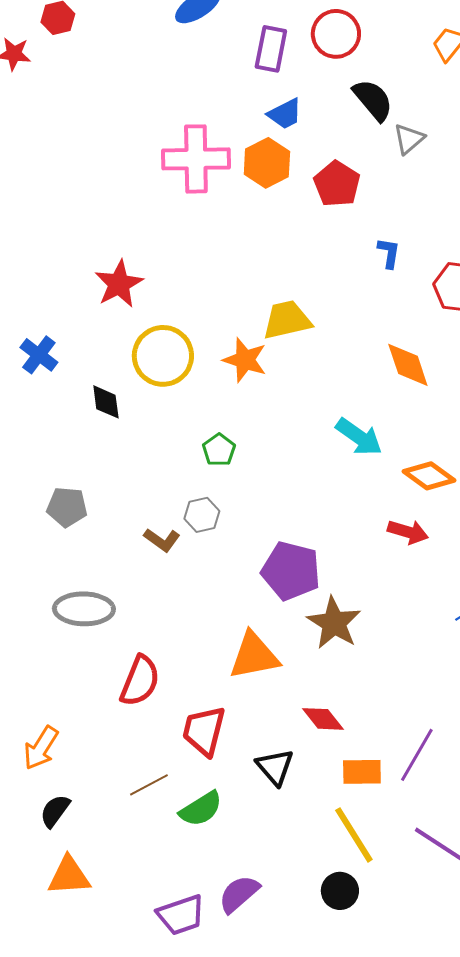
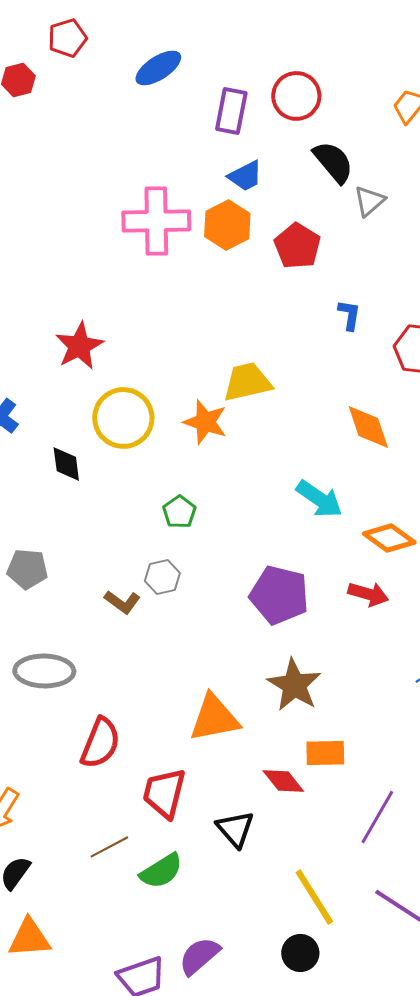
purple pentagon: (291, 571) -> (279, 595), moved
orange rectangle: (362, 772) -> (325, 753), moved

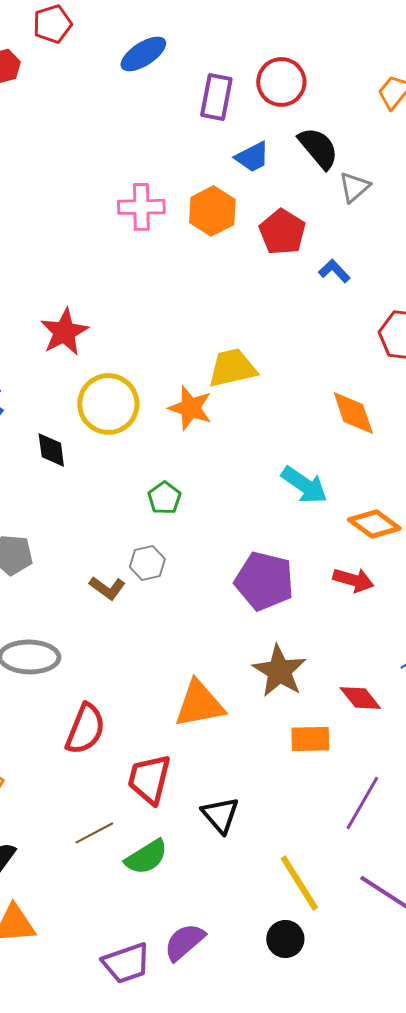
blue trapezoid: (245, 176) -> (252, 157), moved
pink cross: (156, 221) -> (141, 207), size x0.7
blue L-shape: (349, 315) -> (334, 271), moved, turned -52
red diamond: (283, 781) -> (360, 698), moved

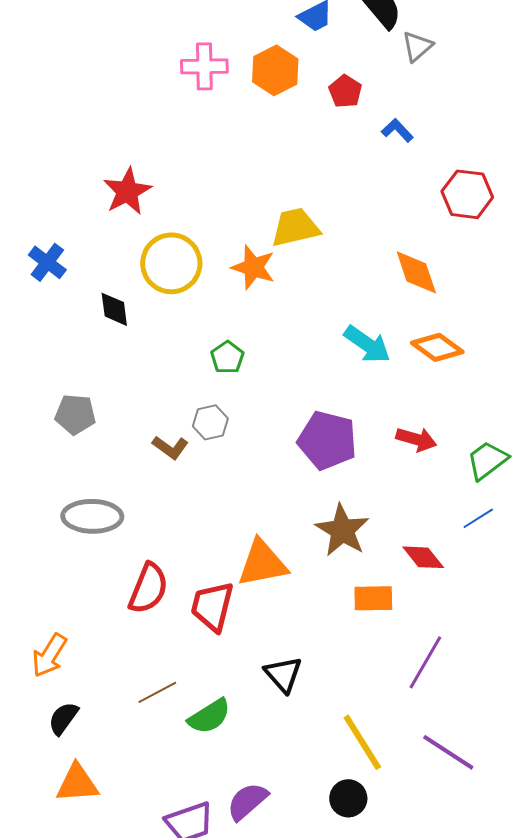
red pentagon: (282, 232) -> (345, 91), size x0.7
orange diamond: (374, 524) -> (437, 347), moved
red trapezoid: (149, 779) -> (212, 606), moved

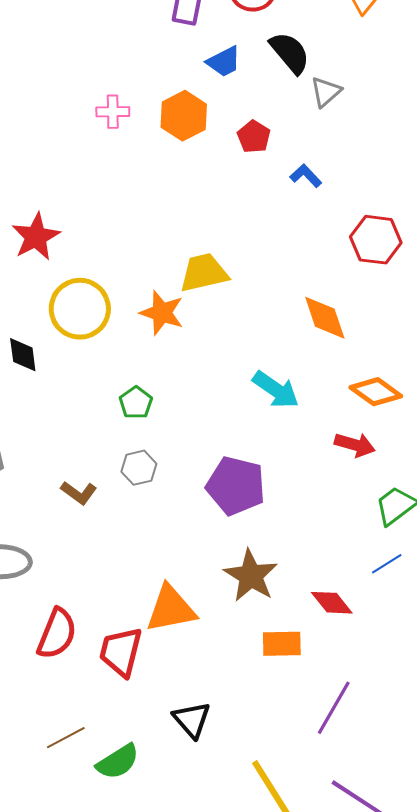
pink cross: (204, 66) -> (113, 112), size x0.7
orange diamond: (437, 347) -> (376, 392), moved
gray hexagon: (210, 422) -> (139, 468), moved
red arrow: (416, 439) -> (355, 445), moved

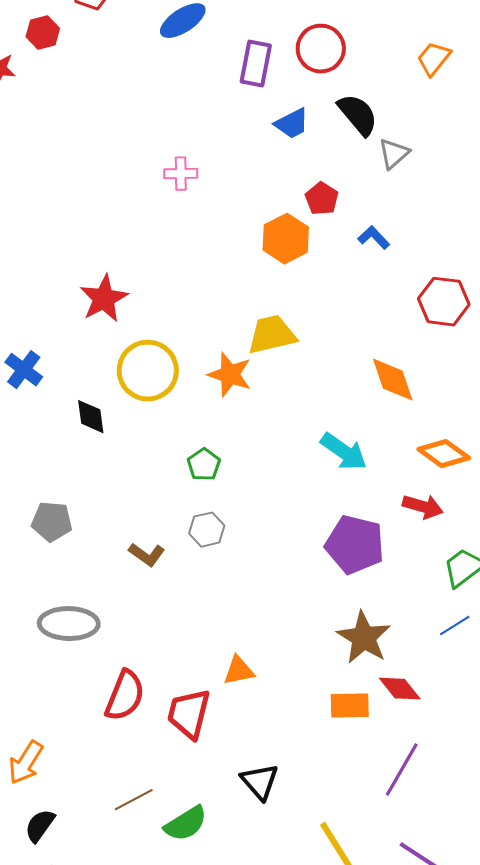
orange hexagon: (184, 116) -> (286, 239), moved
purple pentagon: (236, 486) -> (355, 545), moved
brown star: (251, 576) -> (364, 638), moved
red diamond: (332, 603) -> (400, 689), moved
orange triangle: (171, 609) -> (239, 671), size x0.6

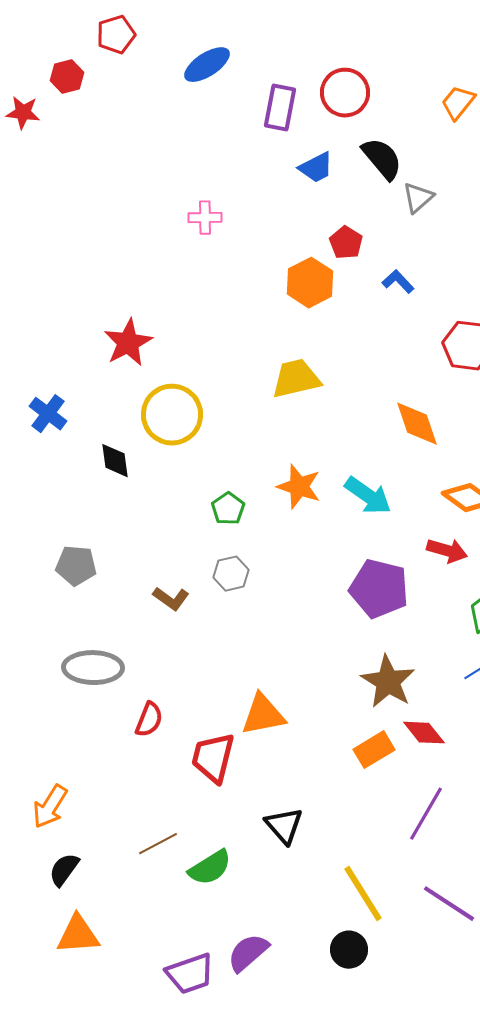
orange star: (230, 375) -> (299, 487), moved
orange triangle: (239, 671) -> (263, 715), size x1.4
red semicircle: (125, 696) -> (149, 720), moved, size x0.7
orange rectangle: (350, 706) -> (374, 750), turned -30

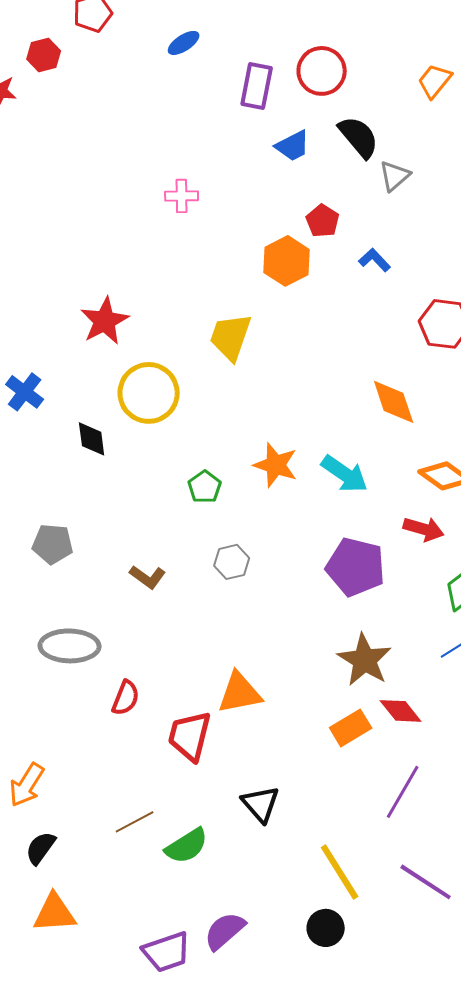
blue ellipse: (207, 65) -> (184, 43), size x0.7
yellow trapezoid: (296, 379) -> (231, 337), moved, turned -58
gray hexagon: (231, 574) -> (232, 562), moved

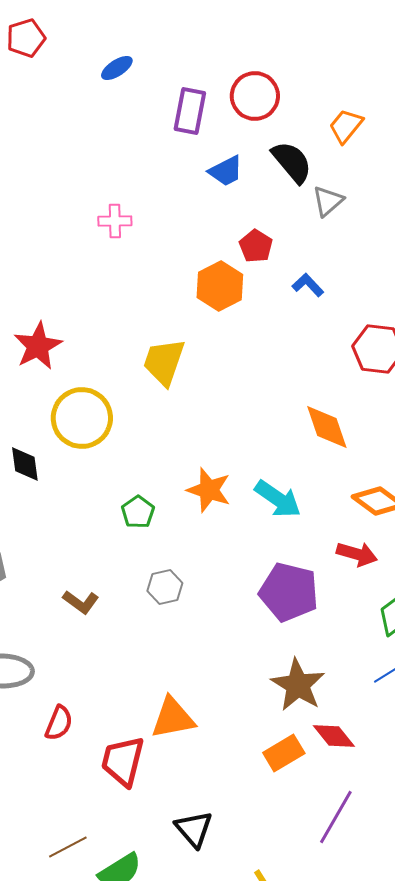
orange trapezoid: (435, 81) -> (346, 126), moved

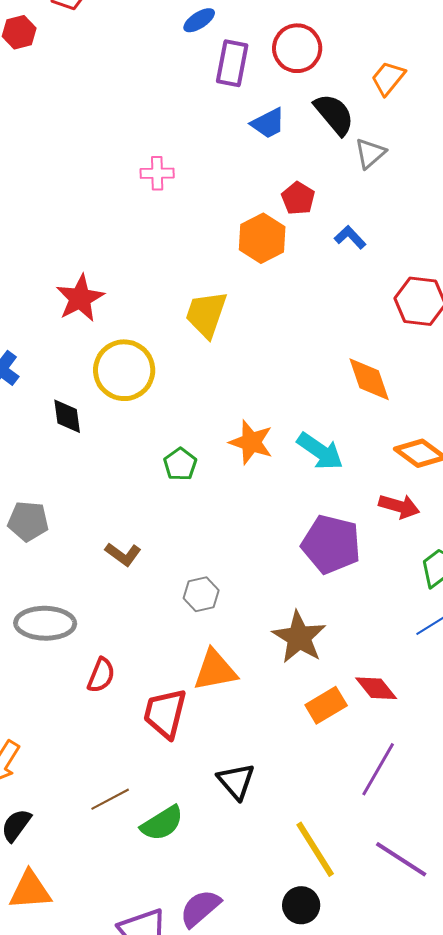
blue ellipse: (117, 68) -> (199, 20), moved
gray hexagon: (165, 587) -> (201, 594), moved
brown star: (298, 685) -> (299, 637), moved

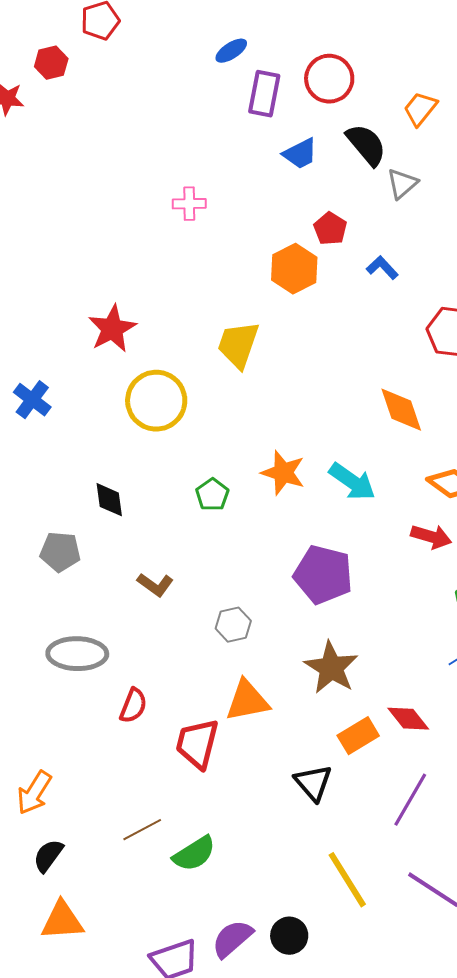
black diamond: (67, 416) -> (109, 500), moved
purple pentagon: (331, 544) -> (323, 575), moved
black triangle: (236, 781) -> (313, 783), moved
black circle: (301, 905) -> (289, 936), moved

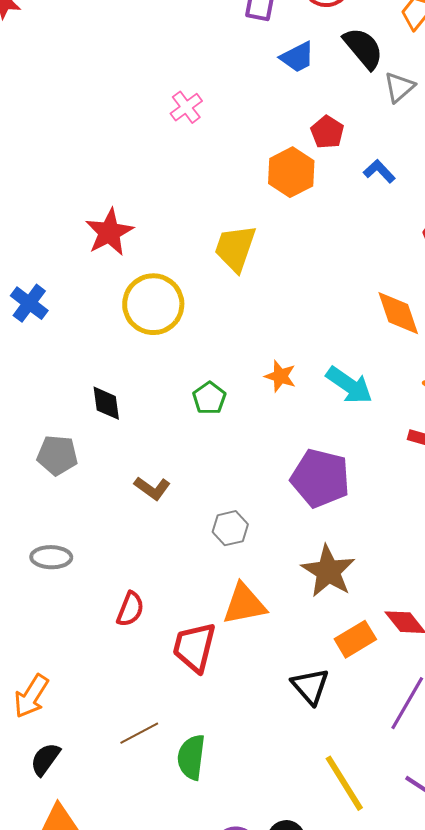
pink cross: (189, 204) -> (186, 107), turned -36
orange star: (283, 473) -> (280, 376), size x0.7
gray ellipse: (77, 654) -> (51, 557), moved, size x0.7
green semicircle: (194, 854) -> (191, 757), turned 129

